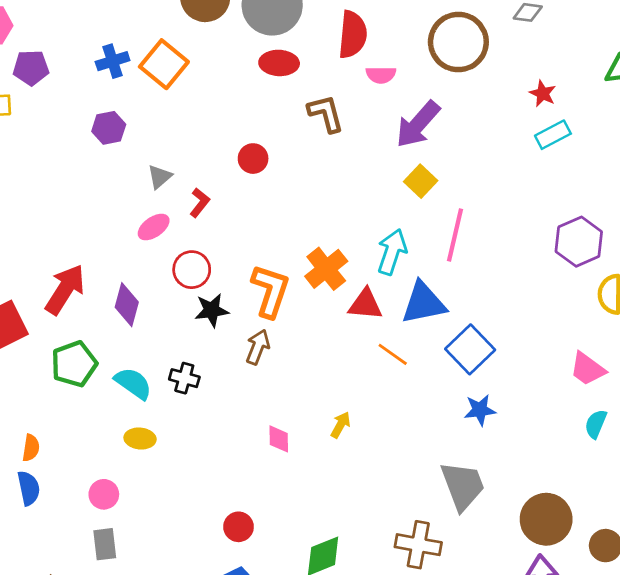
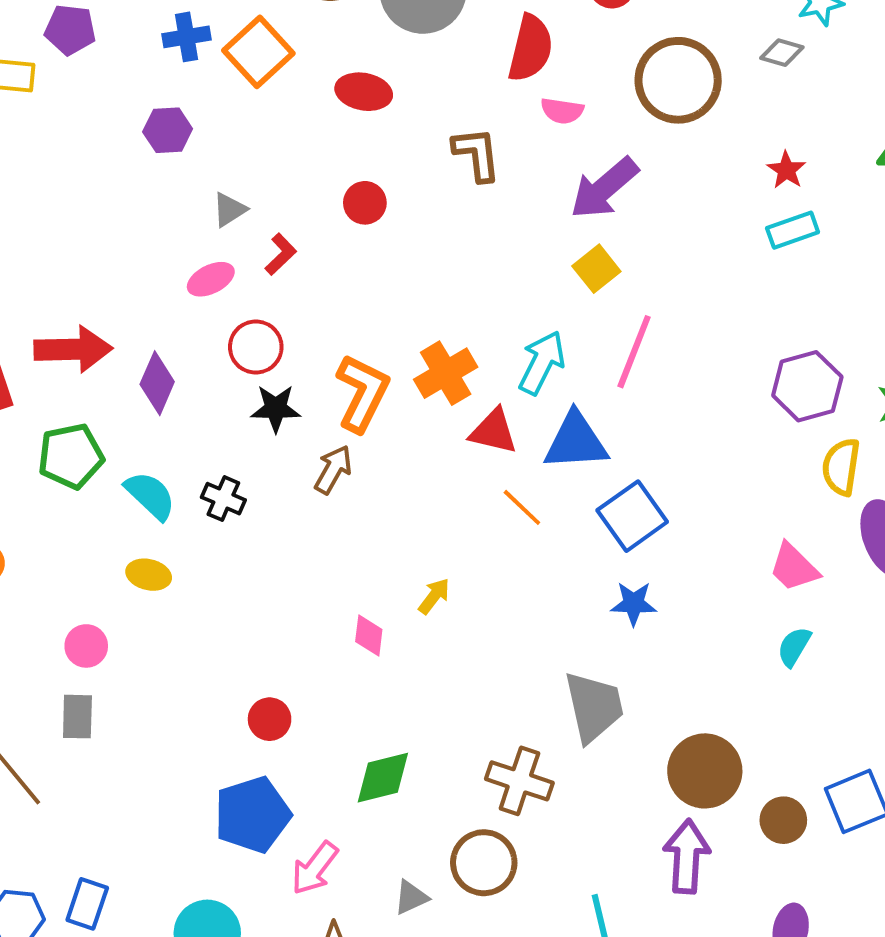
red ellipse: (279, 63) -> (364, 92), moved
red arrow: (65, 289) -> (73, 349), turned 48
pink diamond: (279, 439) -> (369, 635), moved

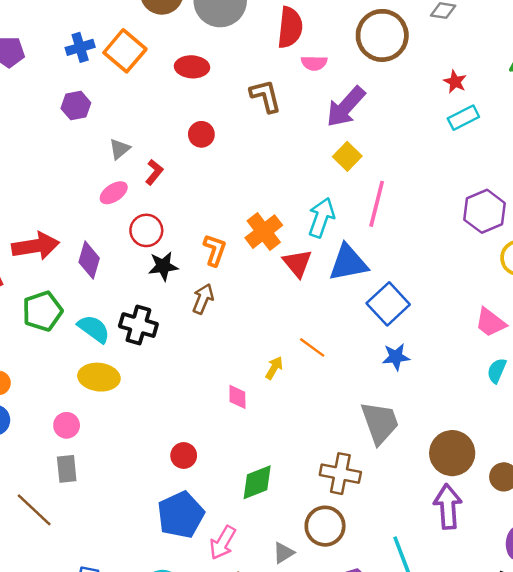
orange L-shape: (362, 393) -> (215, 250), size x0.7
red triangle: (494, 431) -> (297, 263), turned 44
black cross: (223, 499) -> (138, 325), size x1.4
orange line: (522, 507) -> (312, 347), moved
yellow ellipse: (149, 575) -> (99, 377), size x1.5

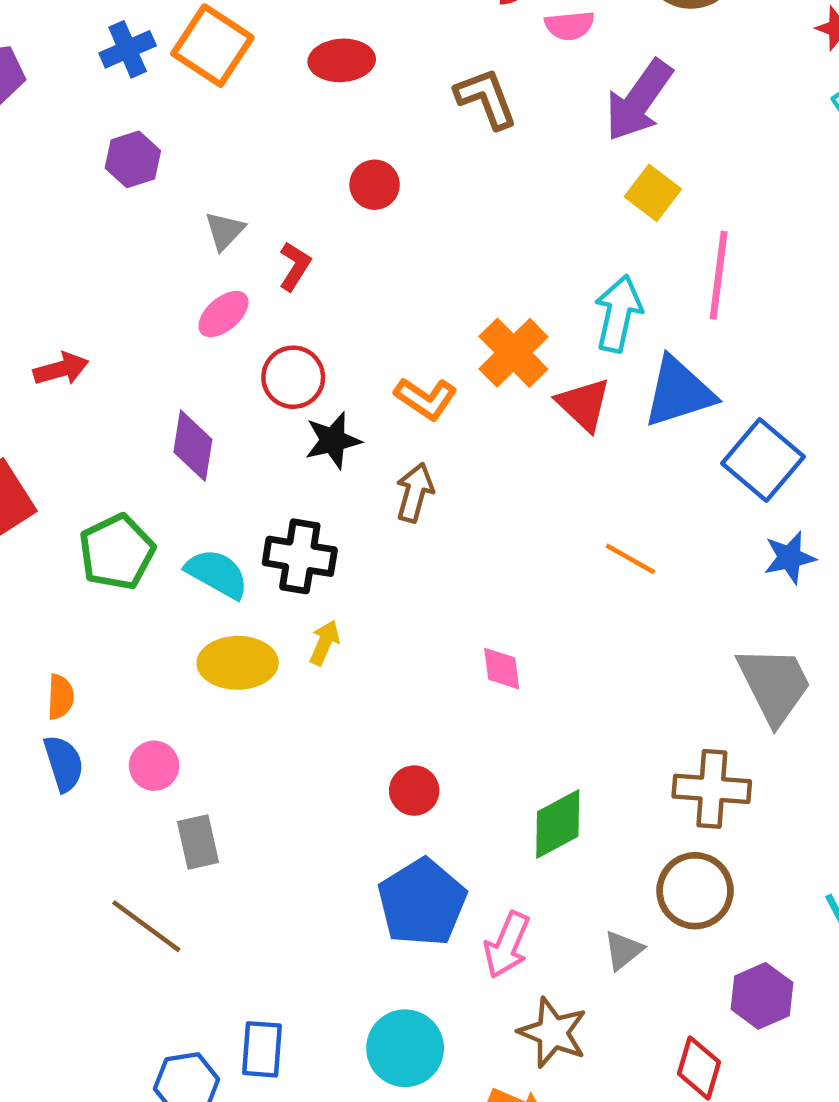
red arrow: (36, 246) -> (61, 369), moved, size x0.6
orange L-shape: (215, 250) -> (426, 399), turned 112
yellow arrow: (274, 368) -> (325, 643), moved
pink circle: (67, 425) -> (154, 766), moved

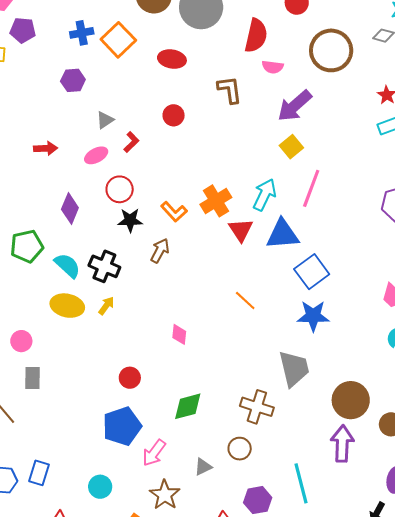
red arrow: (61, 369) -> (46, 148), moved
blue star: (790, 558) -> (313, 316), size x1.4
brown circle: (695, 891) -> (240, 449), size x0.7
cyan circle: (405, 1048) -> (100, 487), size x0.7

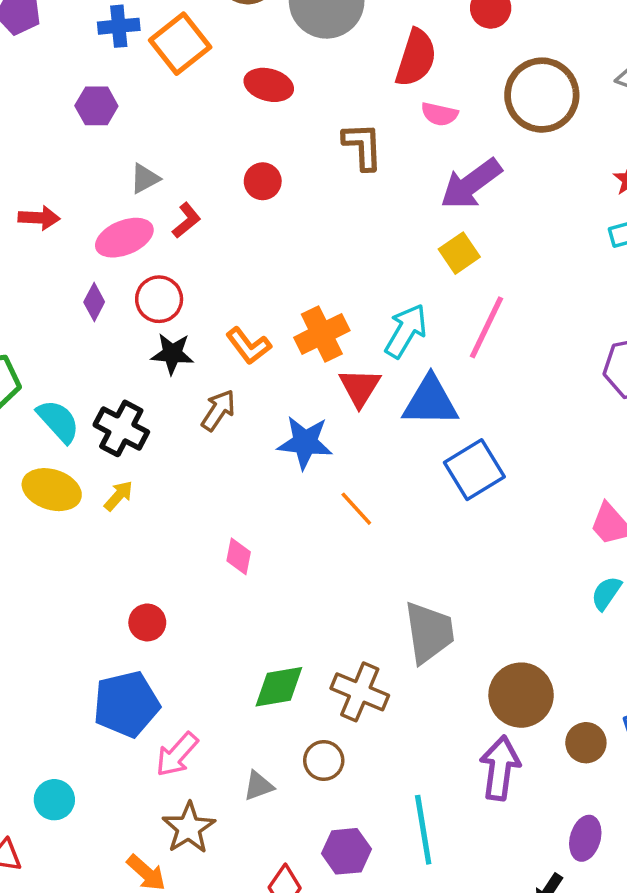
pink ellipse: (96, 155) -> (124, 238), size x1.4
purple diamond: (70, 208) -> (94, 302), moved, size x0.7
blue star: (313, 316) -> (305, 442), moved
green diamond: (188, 406) -> (279, 687), moved
cyan circle: (100, 487) -> (54, 800), moved

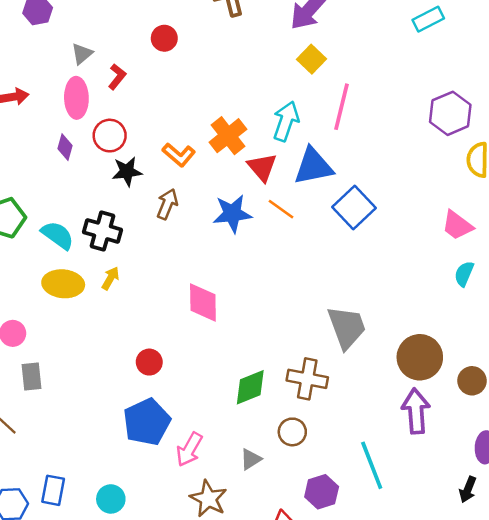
pink ellipse: (124, 238) -> (76, 98), turned -57
orange line: (356, 509) -> (281, 209), moved
pink diamond: (239, 556) -> (203, 303), size x1.6

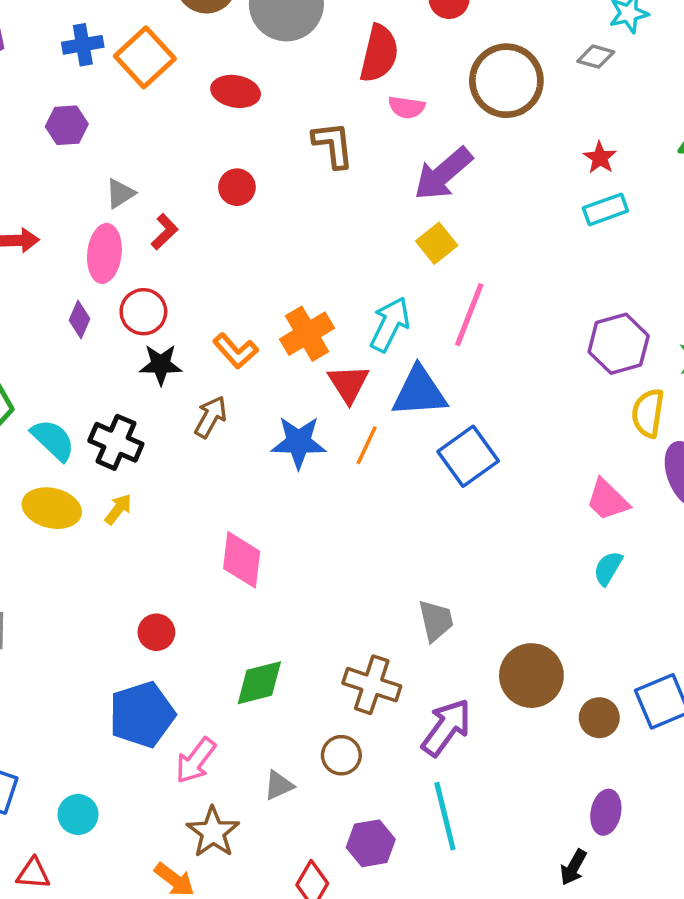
orange line: (281, 209) -> (367, 445), turned 72
gray trapezoid: (347, 327) -> (436, 621), size x0.7
green diamond: (250, 387) -> (259, 683), moved
purple arrow: (416, 411) -> (446, 727), moved, turned 33

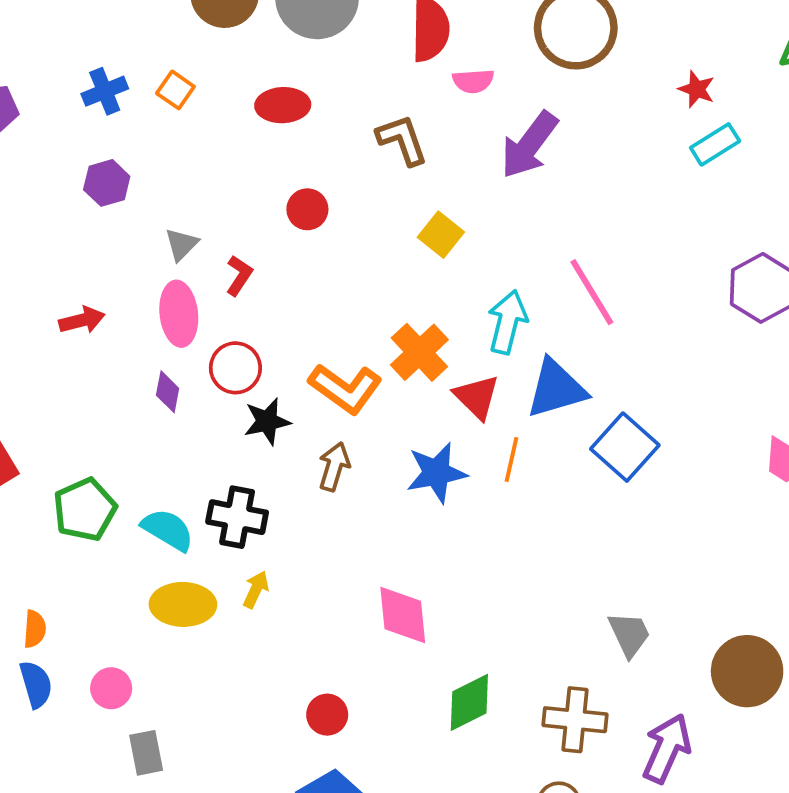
orange square: (145, 57) -> (175, 90), size x0.6
yellow square: (437, 243) -> (441, 235), moved
pink line: (469, 315) -> (592, 292), turned -40
orange L-shape: (235, 351) -> (345, 388), size x1.4
green diamond: (259, 683) -> (469, 702), moved

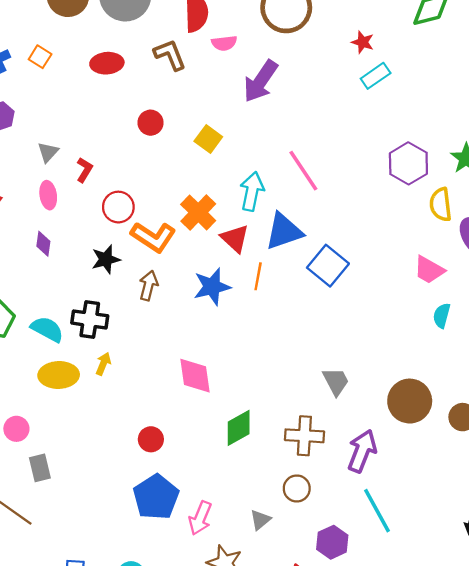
brown L-shape: (402, 140) -> (170, 55), moved
red circle: (307, 209) -> (151, 123), moved
pink ellipse: (179, 314) -> (48, 195), size x0.7
red circle: (235, 368) -> (118, 207), moved

